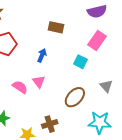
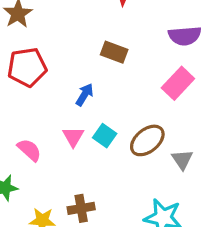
cyan square: (80, 62) -> (105, 136), moved
pink semicircle: (20, 87) -> (29, 150), moved
brown ellipse: (75, 97) -> (147, 140), moved

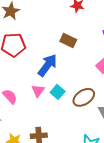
blue arrow: (85, 95) -> (47, 65), size x1.6

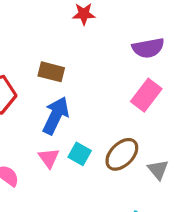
brown rectangle: (68, 41) -> (51, 72), moved

